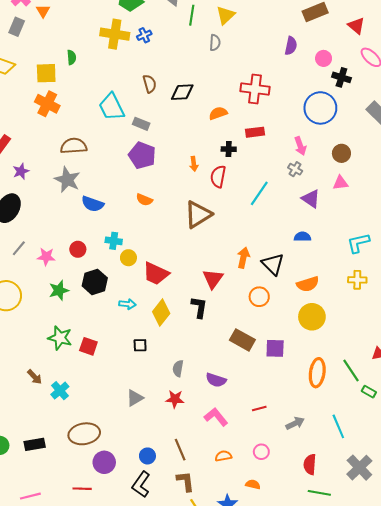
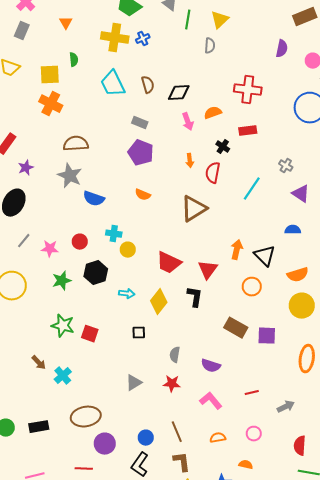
orange triangle: (43, 11) -> (66, 23), moved
cyan trapezoid: (112, 107) -> (113, 84), moved
pink arrow: (300, 146) -> (188, 122), moved
black cross: (229, 149) -> (223, 147), turned 32
red trapezoid: (156, 274) -> (169, 263), moved

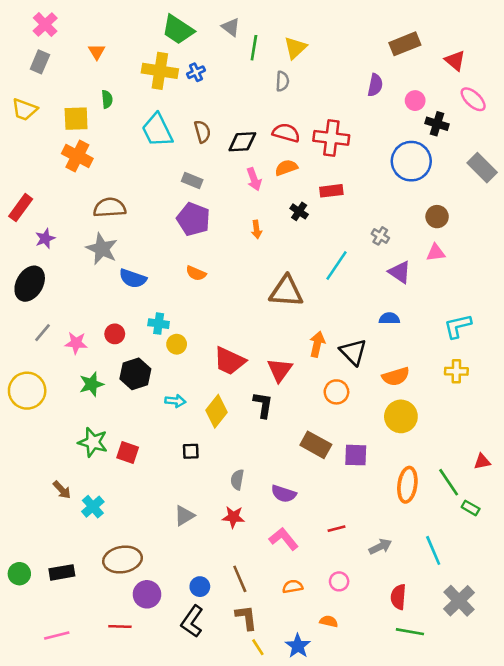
red semicircle: (213, 173) -> (286, 133), moved, turned 95
brown triangle: (194, 209) -> (286, 291), moved, turned 36

